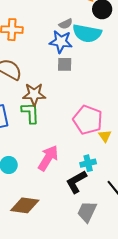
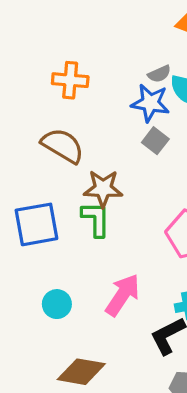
gray square: (65, 64) -> (155, 141), turned 35

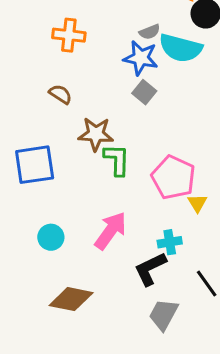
brown semicircle: (63, 146) -> (60, 94), size x0.6
green L-shape: (96, 219) -> (117, 160), moved

